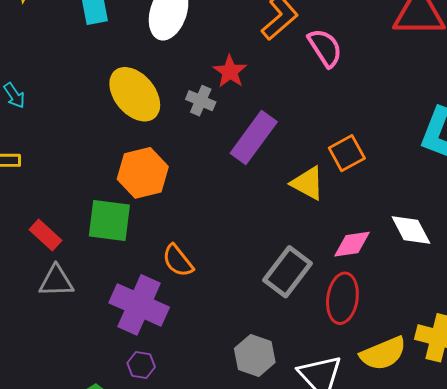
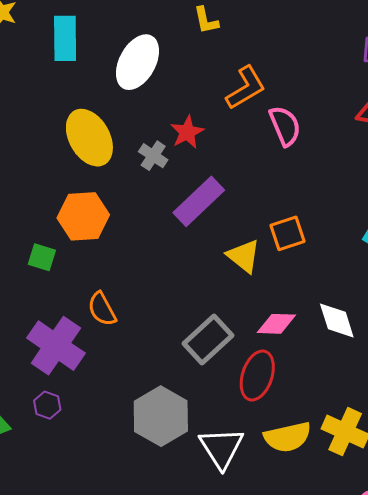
green square: (109, 220) -> (42, 257), size x0.6
gray hexagon: (255, 355) -> (161, 416), size x1.4

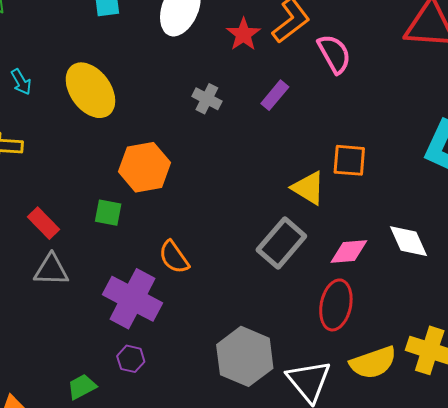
red star: (187, 132) -> (243, 34), moved
yellow ellipse: (89, 138) -> (90, 90), moved
purple rectangle: (199, 201) -> (275, 95), moved, size x0.6
orange square: (288, 233) -> (349, 160), turned 30
gray rectangle: (208, 340) -> (281, 243), moved

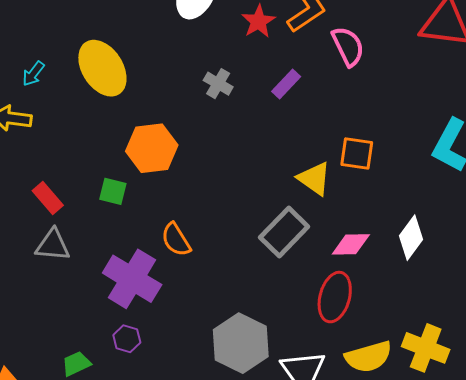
cyan arrow: (21, 82) -> (33, 74), moved, turned 64
white diamond: (409, 241) -> (411, 238), turned 57

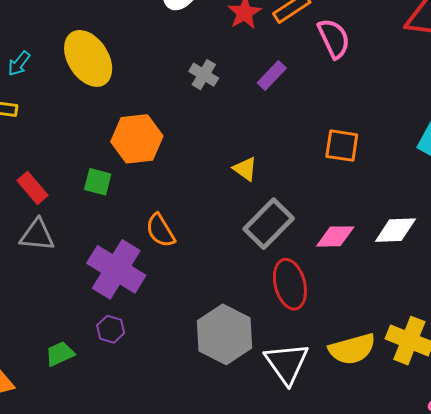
yellow triangle: (314, 179) -> (245, 169), moved, size x0.7
white diamond: (411, 238) -> (395, 230), turned 51
red ellipse: (335, 297) -> (290, 284), moved, turned -30

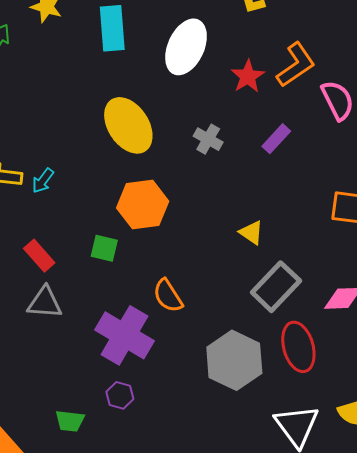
yellow ellipse: (88, 58) -> (128, 125), moved
cyan arrow: (19, 64) -> (43, 181), moved
gray hexagon: (224, 334) -> (234, 360), moved
green trapezoid: (60, 354) -> (70, 421), turned -148

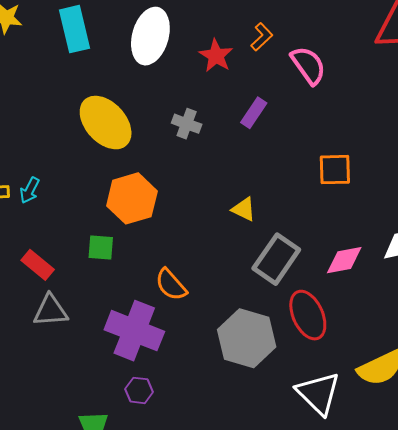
orange L-shape: (296, 65) -> (262, 37), size x0.6

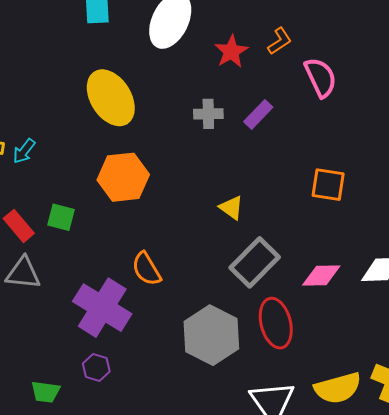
gray cross: (187, 124) -> (208, 114), moved, turned -32
green square: (101, 248) -> (61, 217), moved

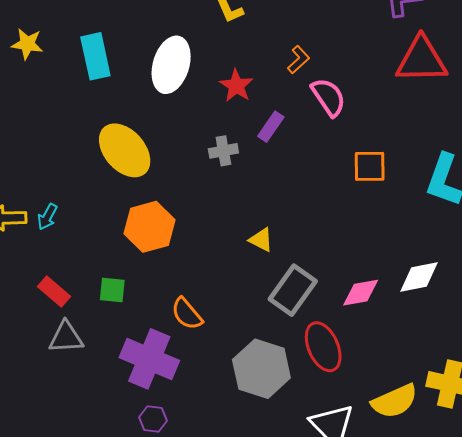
orange L-shape: (280, 41) -> (298, 60), moved
purple rectangle: (258, 114) -> (271, 127), moved
orange square: (328, 185) -> (370, 166), moved
green square: (61, 217) -> (112, 290), moved

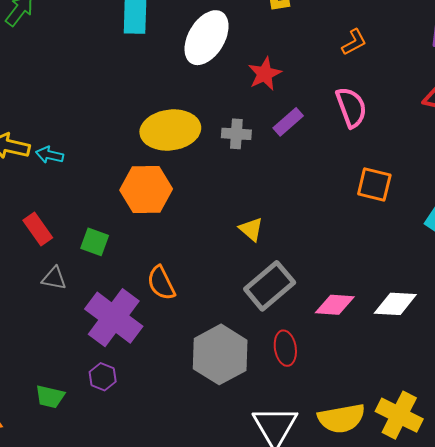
orange L-shape: (298, 60) -> (354, 42), moved
yellow ellipse: (125, 150) -> (170, 130), moved, turned -70
cyan arrow: (47, 217) -> (50, 155), turned 60
gray triangle: (66, 337) -> (54, 278), moved, size x0.7
red ellipse: (323, 347) -> (285, 348), size x0.7

